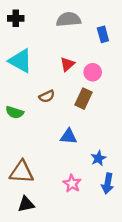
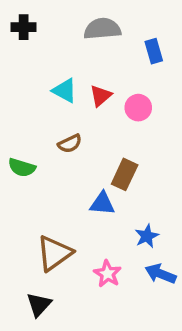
cyan triangle: (20, 61) -> (65, 90), moved, size x0.7
brown rectangle: (83, 99) -> (125, 174), moved
brown triangle: (22, 172) -> (54, 253), moved, turned -40
blue arrow: (108, 183) -> (161, 274), turned 102
black triangle: (26, 204) -> (39, 305), turned -36

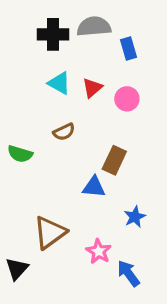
black cross: (24, 27) -> (53, 34), moved, size x1.4
blue rectangle: (154, 51) -> (128, 49), moved
blue arrow: (161, 274) -> (128, 273), moved, turned 32
black triangle: (39, 305) -> (17, 269), moved

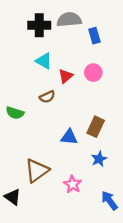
red triangle: (92, 88) -> (66, 76), moved
brown rectangle: (114, 160) -> (96, 127), moved
black triangle: (17, 269) -> (13, 197), turned -36
blue arrow: (128, 273) -> (109, 200), moved

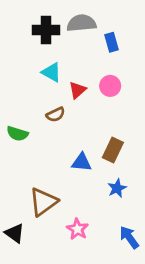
pink star: (73, 184) -> (77, 229), moved

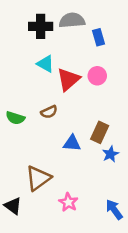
red triangle: (77, 90) -> (68, 79), size x1.5
brown semicircle: (56, 115) -> (49, 112), moved
blue star: (117, 188) -> (110, 154), moved

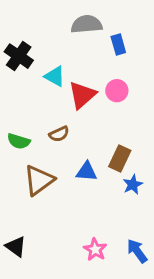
black cross: (41, 26) -> (19, 56), moved, turned 35
brown triangle: (38, 178) -> (39, 180), moved
pink star: (68, 202) -> (95, 249), moved

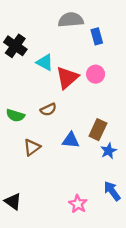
brown triangle: (39, 180) -> (32, 147), size x0.7
blue arrow: (137, 251) -> (112, 191), moved

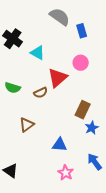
gray semicircle: (71, 20) -> (60, 17), turned 40
red triangle: (67, 78) -> (58, 78), moved
green semicircle: (15, 115) -> (13, 88), moved
blue triangle: (71, 140) -> (60, 145), moved

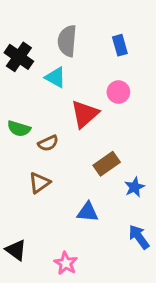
gray semicircle: (60, 17) -> (67, 41), moved, turned -120
brown semicircle: (41, 93) -> (48, 143), moved
brown rectangle: (83, 110) -> (107, 164), moved, turned 30
pink star: (66, 173) -> (66, 263), moved

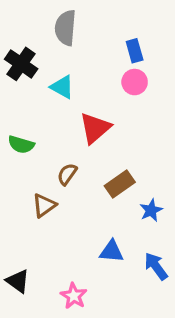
gray semicircle: (67, 41) -> (65, 28), moved
pink circle: (118, 92) -> (135, 82), moved
brown semicircle: (48, 143) -> (67, 174), moved, turned 150
blue triangle: (88, 212) -> (112, 251), moved

